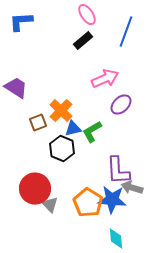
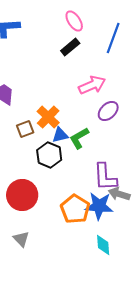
gray triangle: (50, 205) -> (21, 239), moved

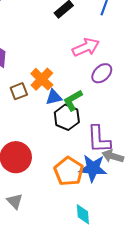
black hexagon: (49, 155) -> (67, 117), moved
cyan diamond: (103, 245) -> (83, 214), moved

